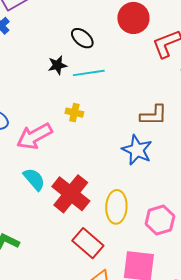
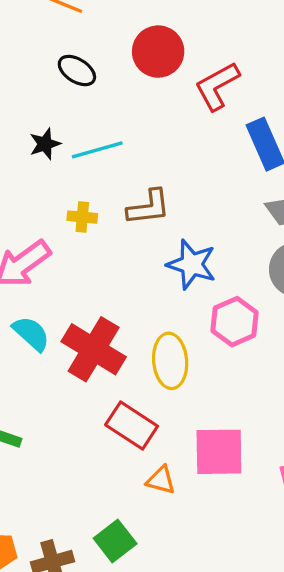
black ellipse: (82, 38) -> (77, 71), moved
brown L-shape: (154, 115) -> (149, 207), moved
pink hexagon: (160, 220) -> (235, 322), moved

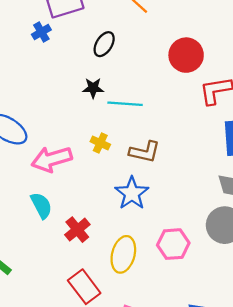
black ellipse: (77, 71) -> (104, 44), moved, turned 70
blue star: (192, 264) -> (132, 193), moved
red cross: (94, 349) -> (77, 230), size x0.6

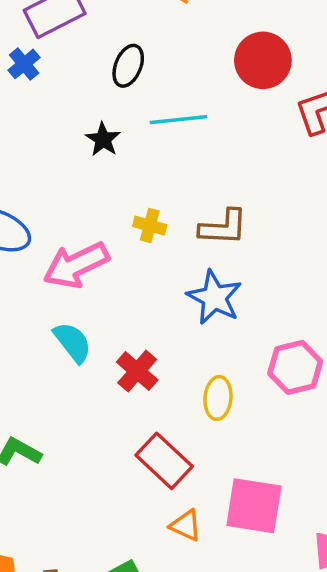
black star: (93, 88) -> (103, 139), moved, turned -30
cyan line: (125, 104) -> (178, 120), moved
yellow ellipse: (123, 254) -> (218, 398), size x0.7

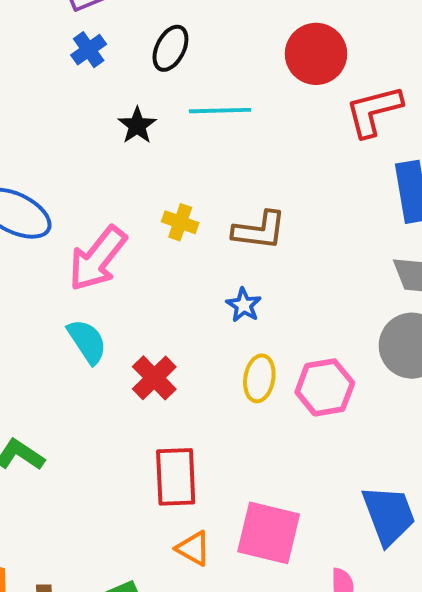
blue cross: (24, 64) -> (89, 50), moved
pink arrow: (76, 265) -> (97, 259), turned -30
blue star: (214, 297) -> (244, 305), size x0.6
yellow ellipse: (218, 398) -> (259, 378), moved
red rectangle: (164, 461) -> (176, 477), turned 40

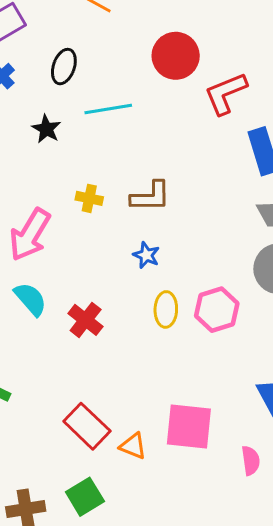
red rectangle: (176, 477) -> (87, 426), moved, turned -36

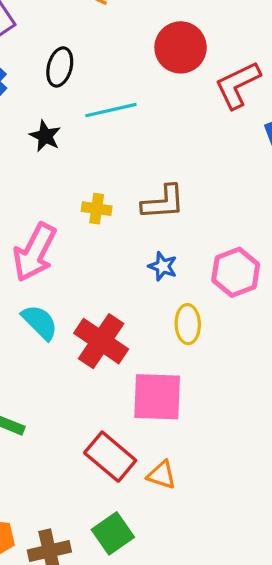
pink hexagon: (217, 310) -> (236, 272), moved
red cross: (86, 320) -> (101, 341), size x1.4
pink square: (189, 427) -> (157, 397), moved

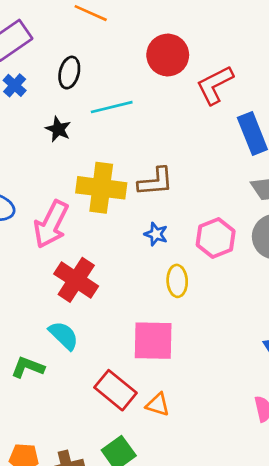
yellow cross: (97, 209) -> (101, 188), size x2.0
cyan semicircle: (40, 322) -> (64, 335), moved
red cross: (101, 341) -> (76, 280), moved

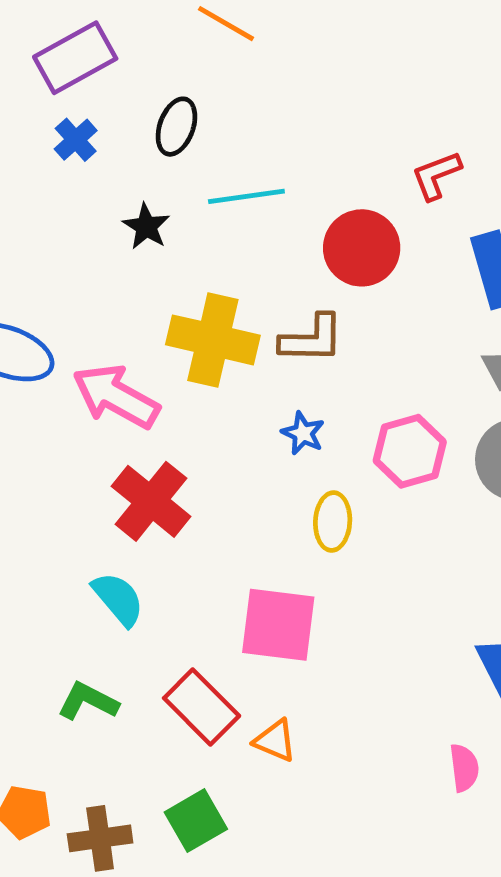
red circle: (168, 55) -> (362, 248), moved
red L-shape: (215, 85) -> (436, 175), size x0.7
pink arrow: (51, 224) -> (116, 396), turned 87
green L-shape: (28, 367) -> (88, 701), moved

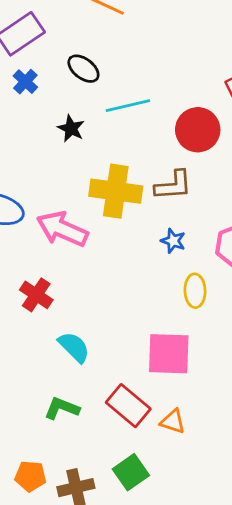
black ellipse: (176, 127) -> (83, 69), turned -68
red cross: (151, 501) -> (36, 295), moved, size x0.7

